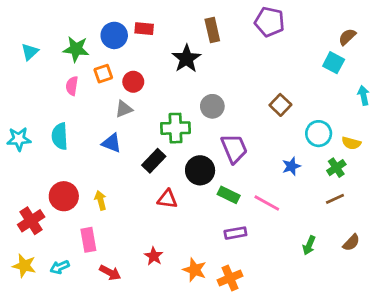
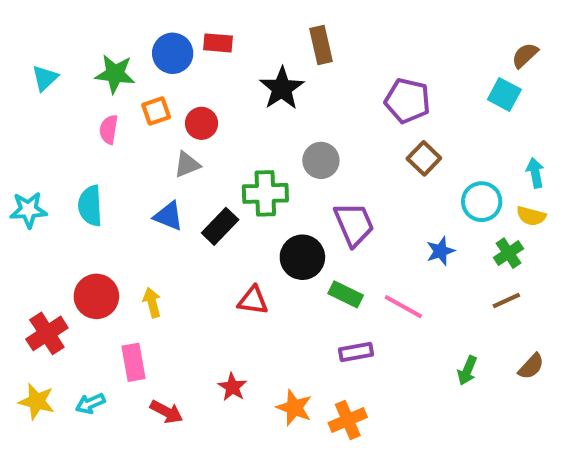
purple pentagon: (270, 22) -> (407, 101), moved
cyan arrow: (364, 95) -> (535, 173), moved
black rectangle: (154, 161) -> (220, 226), moved

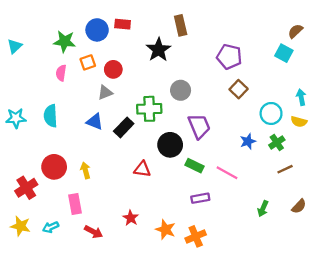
cyan triangle: (45, 78) -> (15, 46), moved
green cross: (508, 253) -> (277, 142), moved

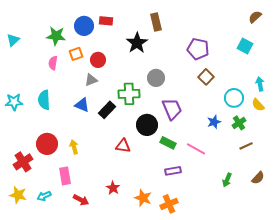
brown semicircle: (295, 31) -> (255, 17), moved
yellow semicircle: (299, 122) -> (258, 105), turned 32

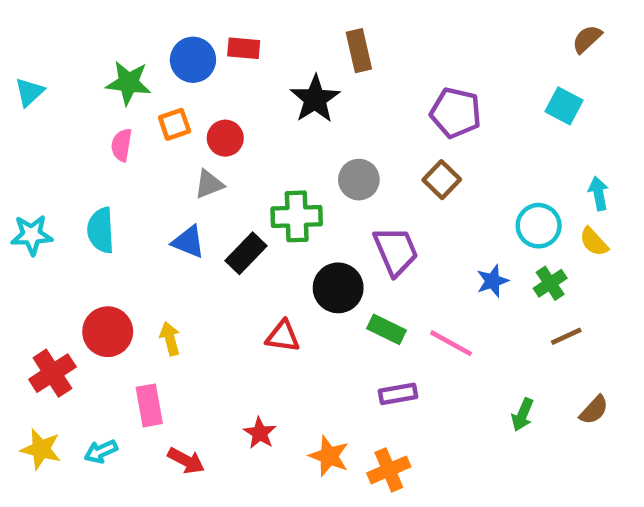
brown square: (206, 77) -> (442, 180), moved

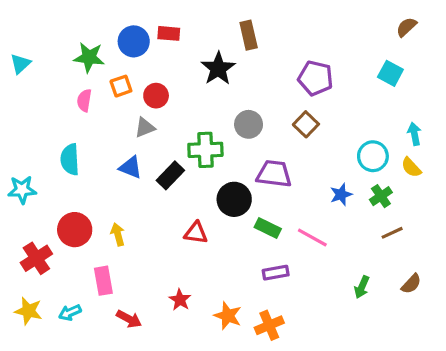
cyan star: (32, 235) -> (22, 190), moved
purple trapezoid: (396, 251) -> (274, 174), turned -60

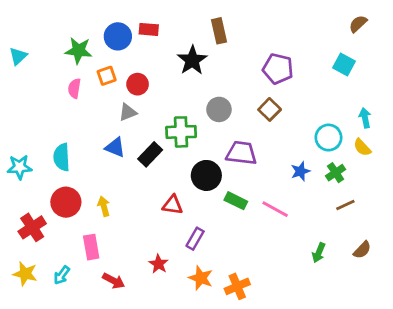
cyan semicircle: (70, 159) -> (62, 157), moved
purple rectangle: (276, 273) -> (195, 239), moved, turned -50
cyan arrow: (70, 313) -> (62, 275), turned -30

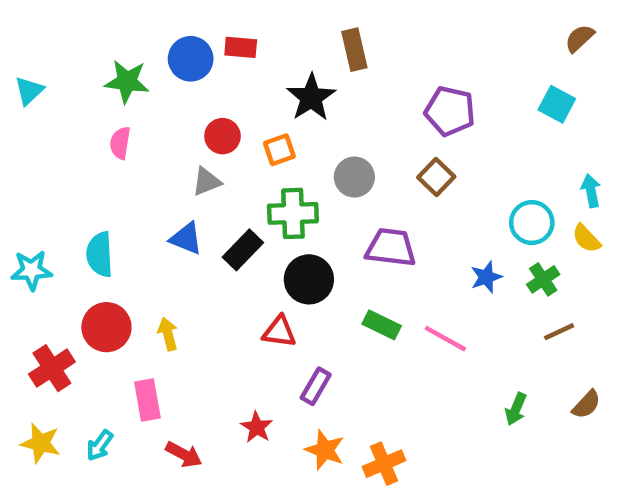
orange square: (107, 76) -> (279, 150), moved
black circle: (206, 175) -> (309, 279), moved

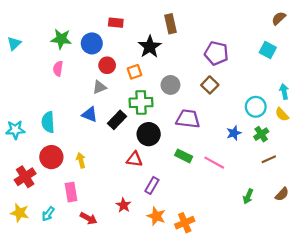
blue circle: (191, 59) -> (92, 43), moved

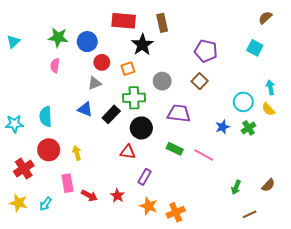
red rectangle: (116, 23) -> (124, 21), moved, size x1.6
brown line: (269, 159) -> (250, 214), moved
red arrow: (89, 218) -> (89, 196), moved

